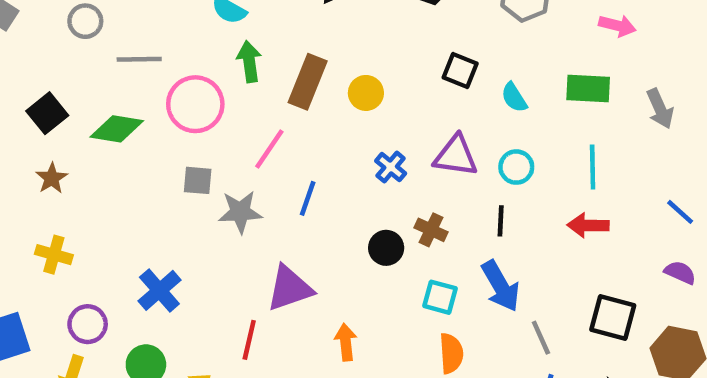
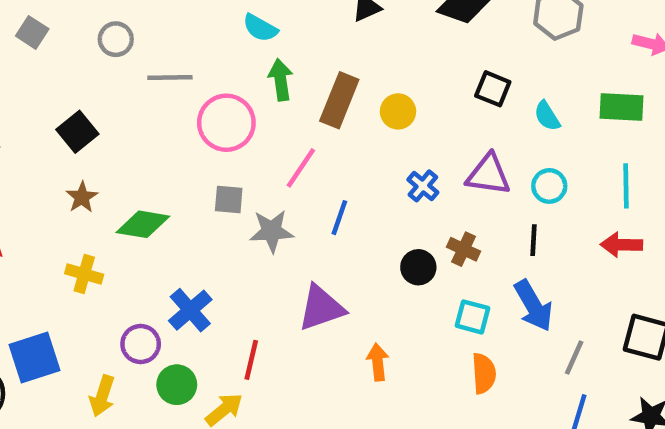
green diamond: (117, 129) -> (143, 224), moved
purple circle: (88, 324) -> (141, 344), moved
gray line: (541, 338) -> (574, 358), turned 48
red line: (249, 340) -> (251, 360), moved

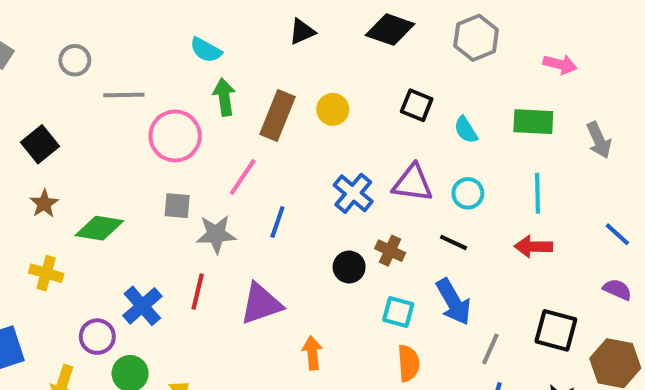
yellow circle: (398, 111) -> (333, 109), moved
blue cross: (423, 186) -> (353, 193), size x1.4
black line: (533, 240) -> (454, 242), turned -68
red line: (251, 360) -> (198, 292), moved

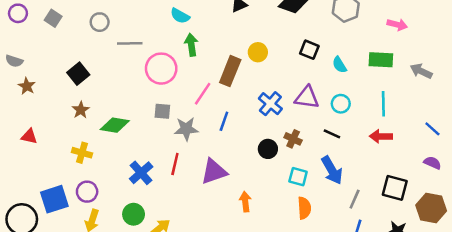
brown rectangle: (277, 116) -> (230, 71), moved
gray arrow: (599, 140) -> (421, 71), turned 140
purple circle: (97, 337) -> (87, 192), moved

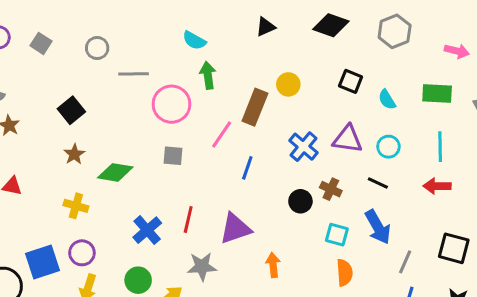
gray star: (186, 129) -> (202, 267), moved

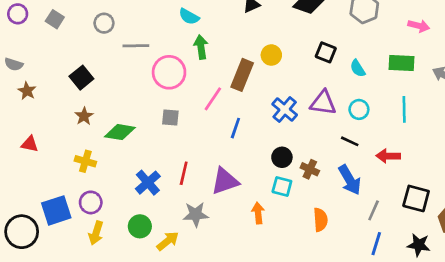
red arrow: (437, 186) -> (388, 156), moved
brown cross: (331, 189) -> (310, 169), moved
cyan square: (337, 235) -> (282, 187), moved

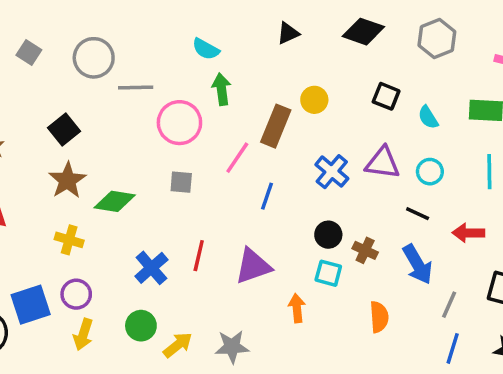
gray circle: (104, 23) -> (94, 58), size x1.5
brown star: (84, 116) -> (67, 180), size x1.5
gray star: (196, 214) -> (232, 347), moved

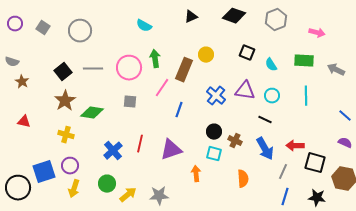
gray line: (136, 88) -> (93, 69), moved
green arrow: (222, 89) -> (155, 59), moved
red arrow: (468, 233) -> (295, 146), moved

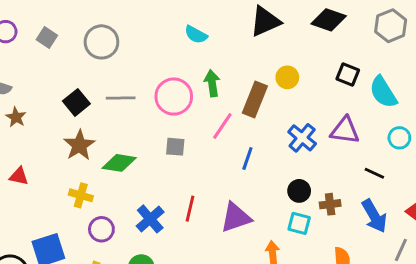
black triangle: (191, 17) -> (265, 21), size x1.6
cyan semicircle: (271, 65) -> (383, 92), size x1.6
cyan circle: (272, 96) -> (399, 138), moved
brown cross: (235, 141) -> (330, 204), turned -32
purple circle: (70, 166) -> (101, 229), moved

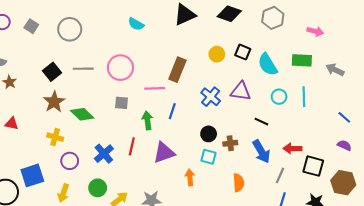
yellow circle: (287, 77) -> (217, 54), moved
green arrow: (212, 83) -> (147, 120), moved
pink line: (222, 126) -> (155, 88), turned 54
green diamond: (119, 163) -> (82, 114), turned 35

